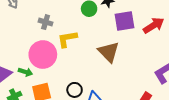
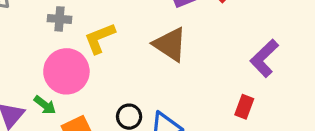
green arrow: (25, 72) -> (45, 105), turned 32

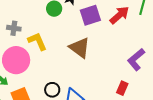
yellow L-shape: (100, 38) -> (37, 41), turned 85

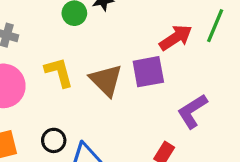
purple square: (90, 15) -> (148, 72), moved
yellow L-shape: (37, 41) -> (59, 72), moved

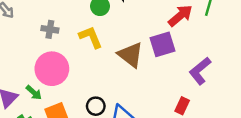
yellow L-shape: (59, 72) -> (91, 37), moved

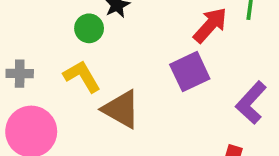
brown triangle: (131, 55) -> (121, 109), moved

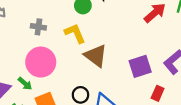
purple square: (190, 72) -> (140, 66), moved

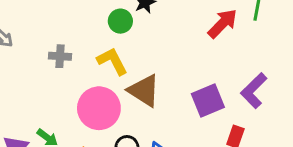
pink circle: (41, 62) -> (99, 108), moved

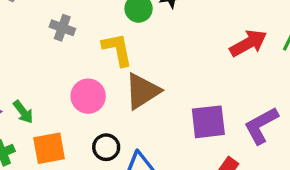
brown triangle: (144, 91) -> (142, 91), turned 39
pink circle: (99, 108) -> (88, 96), size x0.7

